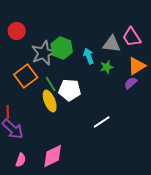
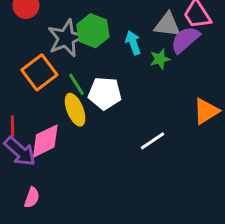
orange triangle: (137, 66) -> (206, 111), moved
purple semicircle: (131, 83) -> (185, 40), moved, size x1.5
pink diamond: (53, 156) -> (45, 141), moved

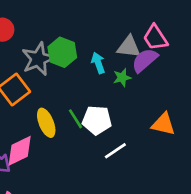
green line: (77, 84) -> (75, 119), moved
white pentagon: (105, 93) -> (97, 120), moved
orange triangle: (206, 111) -> (163, 124), turned 45

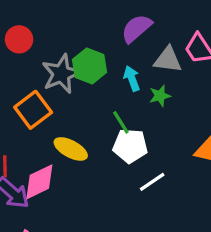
purple semicircle: (145, 60) -> (136, 28), moved
green line: (75, 119) -> (121, 122), moved
yellow ellipse: (46, 123) -> (71, 149), turned -40

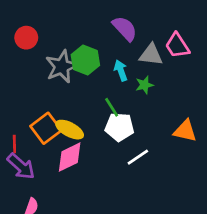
purple semicircle: (136, 28) -> (125, 28), turned 88
orange square: (33, 110) -> (46, 128), moved
pink diamond: (39, 182) -> (70, 157), moved

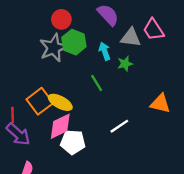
red circle: (26, 38) -> (61, 19), moved
white pentagon: (119, 127) -> (73, 142), moved

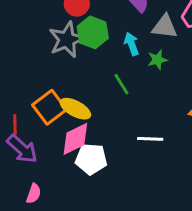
white line: (119, 126) -> (150, 139), turned 36

